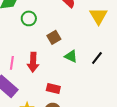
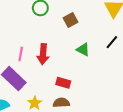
brown square: (54, 37) -> (70, 20), moved
black line: (97, 58) -> (112, 42), moved

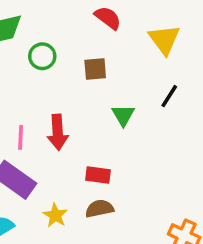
brown square: (70, 20) -> (95, 69), turned 32
green triangle: (83, 50) -> (123, 115), turned 40

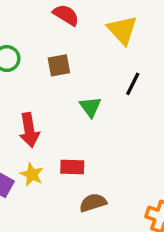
brown semicircle: (100, 209) -> (93, 203), moved
yellow star: (55, 215) -> (32, 174), moved

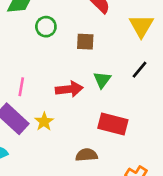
red arrow: (29, 130) -> (69, 89), moved, turned -100
red rectangle: (72, 167) -> (113, 124), moved, size x1.5

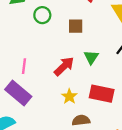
red arrow: (69, 89) -> (64, 66), turned -35
yellow star: (44, 122) -> (69, 96), moved

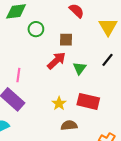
red arrow: (64, 66) -> (56, 61), moved

